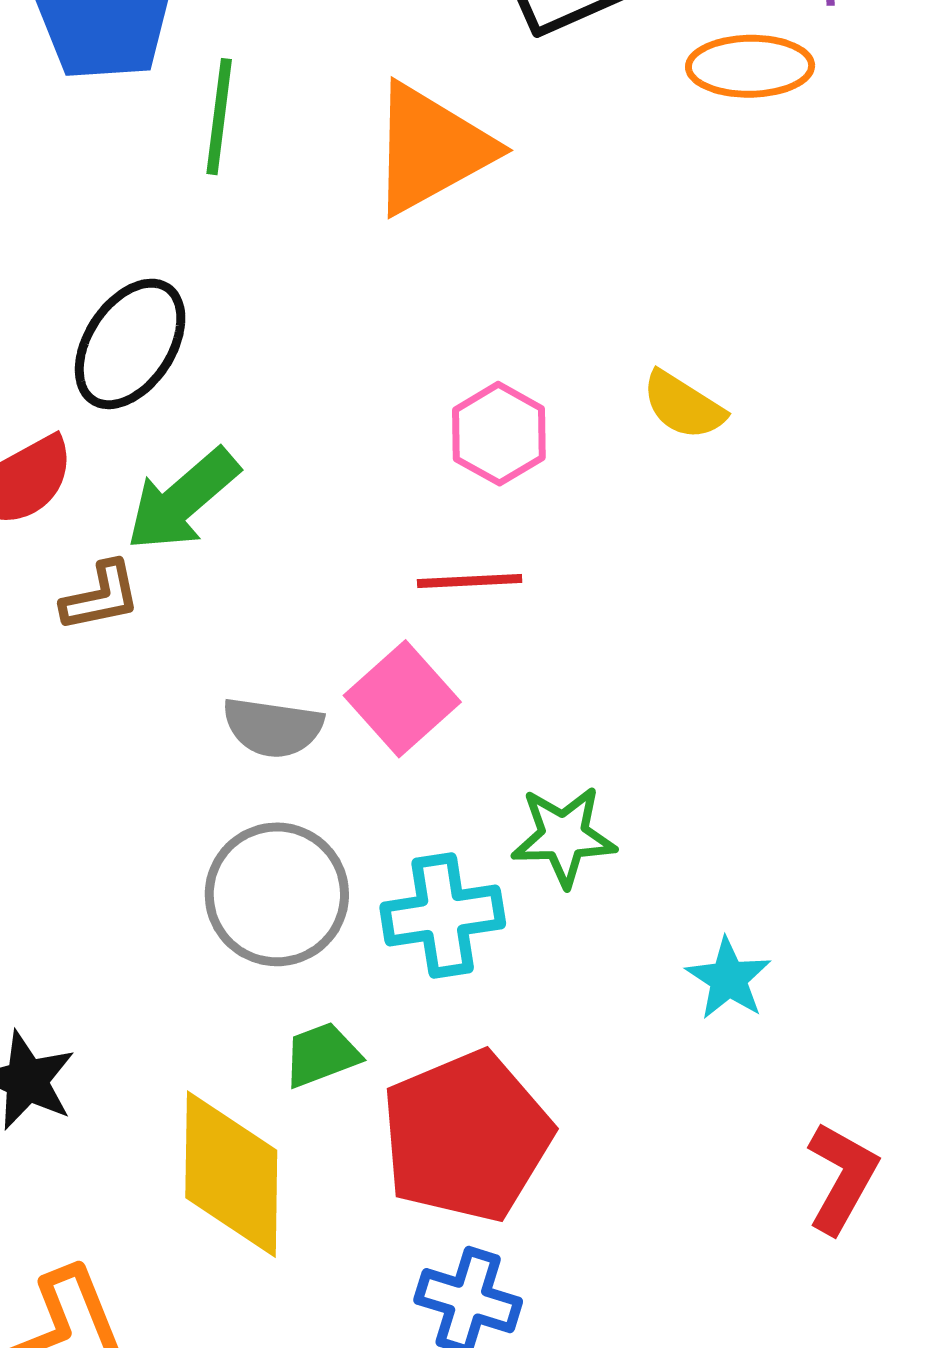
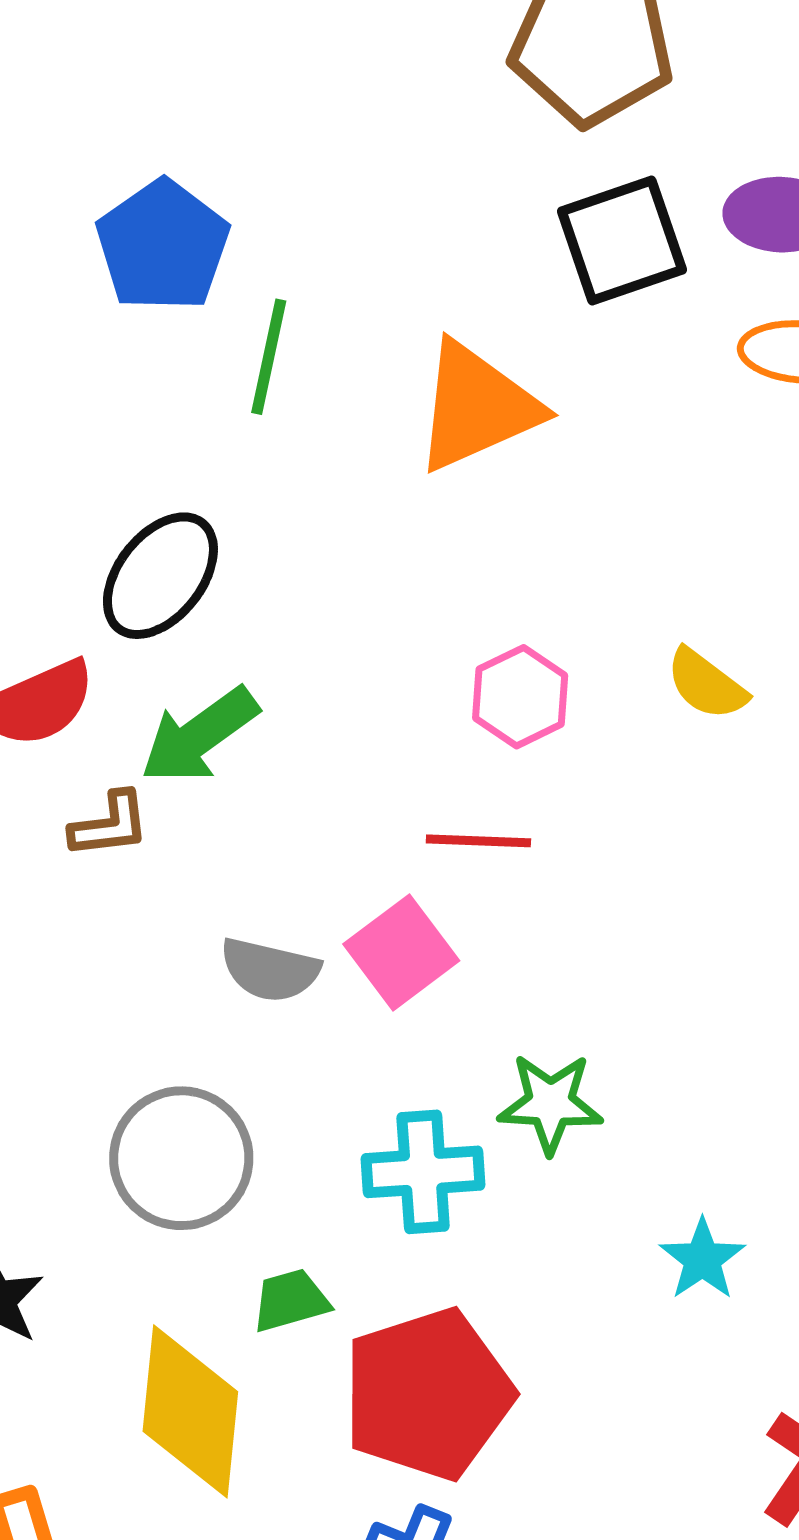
gray circle: (277, 894) -> (181, 1158), moved

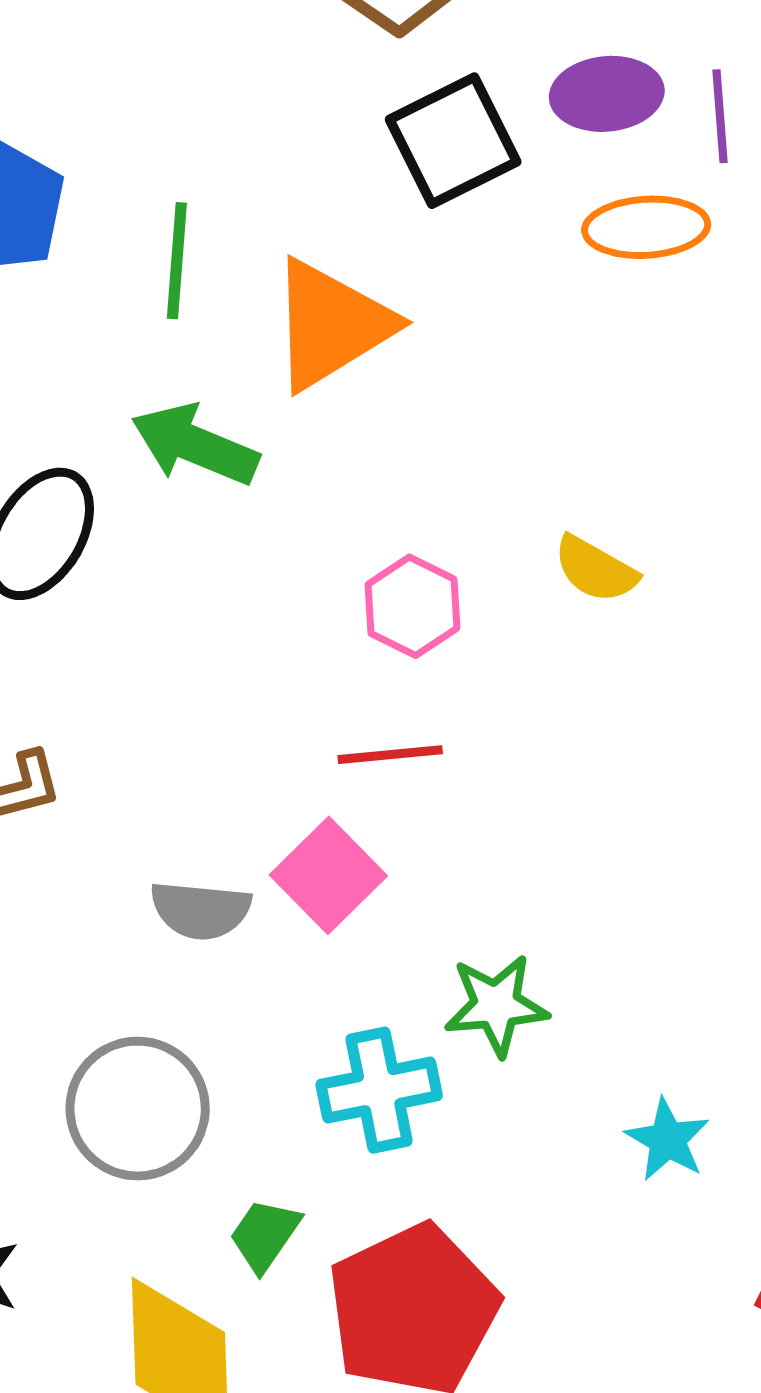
green line: (269, 357) -> (177, 261), moved
green arrow: (199, 736) -> (195, 445), moved, turned 66
green trapezoid: (291, 1300) -> (265, 1235), turned -32

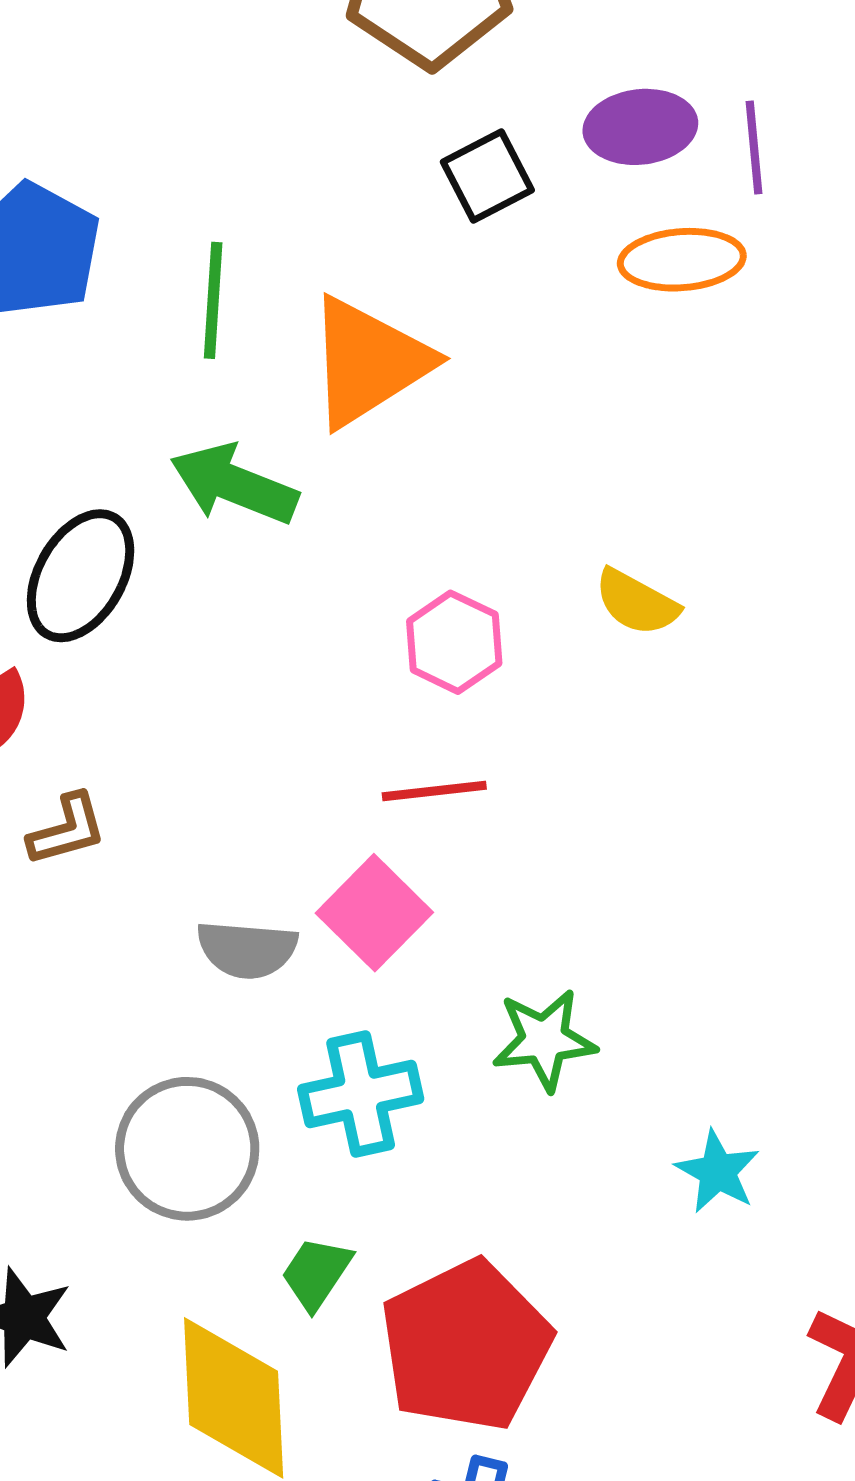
black square: (453, 141) -> (487, 176), size x0.7
cyan cross: (379, 1090) -> (361, 1094), moved

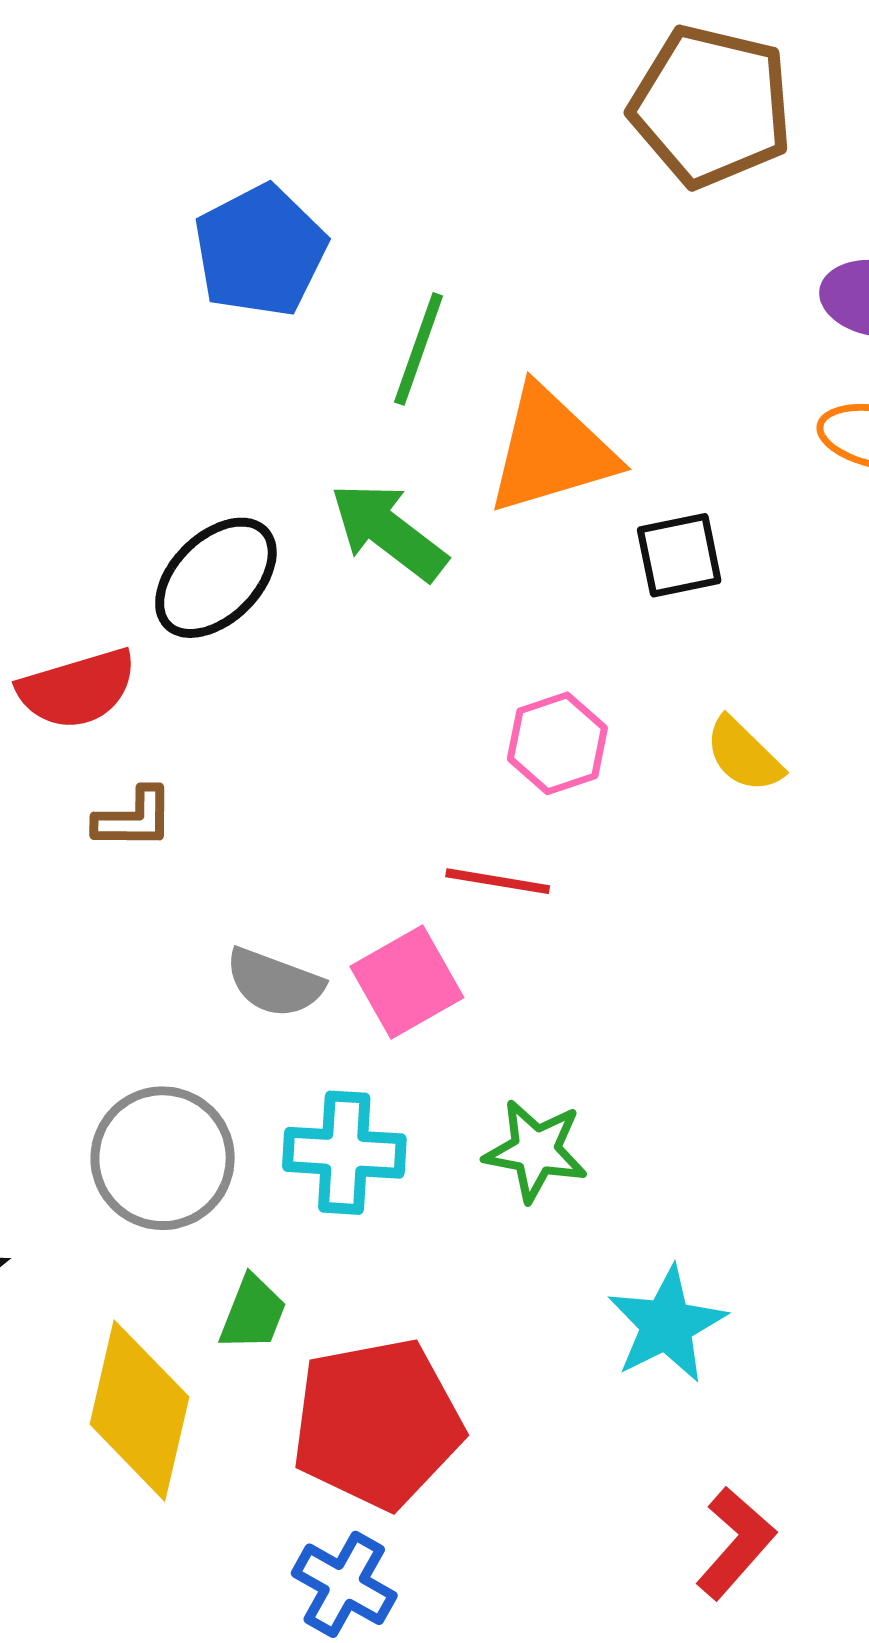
black square: (487, 176) -> (679, 555), moved
cyan star: (718, 1172) -> (667, 1325), size x1.4
green trapezoid: (316, 1273) -> (253, 1313), turned 152

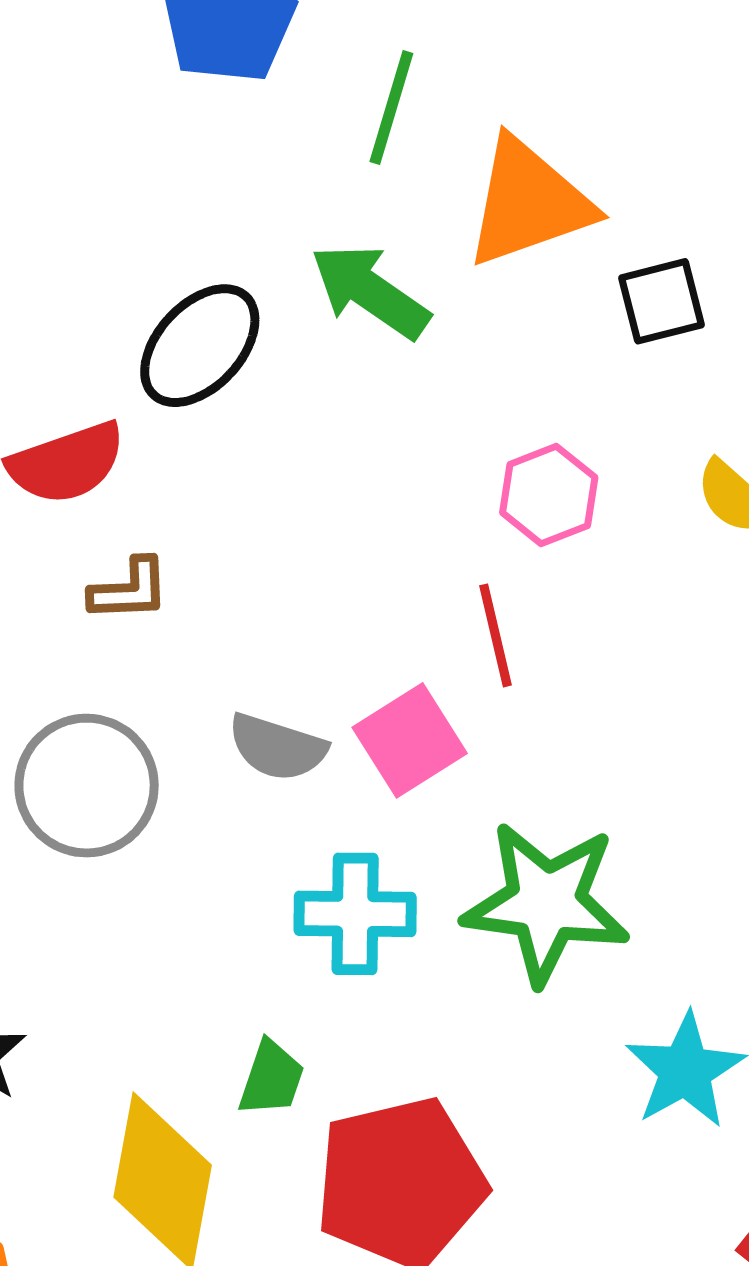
red line: (498, 881) -> (495, 635), turned 70
green star: (536, 1151) -> (546, 903), size x1.6
gray circle: (163, 1158) -> (87, 786), moved

